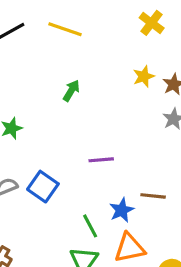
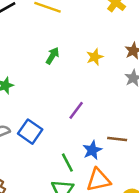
yellow star: (144, 76) -> (95, 57), moved
purple line: (101, 160) -> (76, 110), turned -48

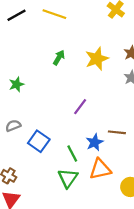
yellow star: (95, 57) -> (97, 59), size x1.5
blue square: (30, 132) -> (39, 141), moved

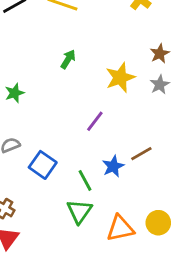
yellow star: (97, 59) -> (120, 78), moved
brown line: (117, 132) -> (141, 154), turned -36
orange triangle: (100, 169) -> (120, 228), moved

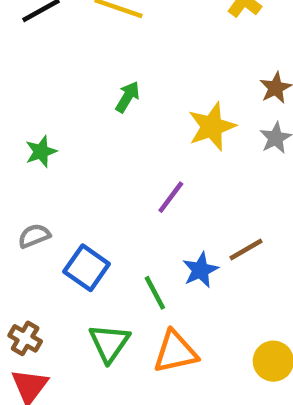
green triangle: (79, 211) -> (109, 343), moved
orange triangle: (120, 228) -> (175, 352), moved

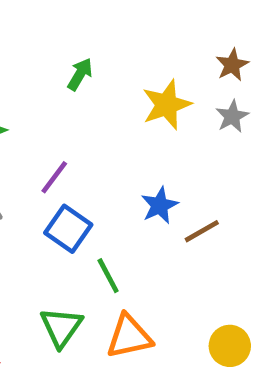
purple line: (171, 197) -> (54, 177), moved
blue square: (87, 268) -> (68, 229), moved
blue star: (200, 270) -> (160, 205), moved

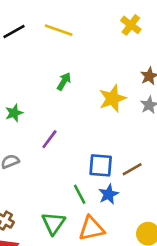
blue star: (160, 205) -> (109, 194), moved
blue square: (68, 229) -> (101, 165), moved, turned -30

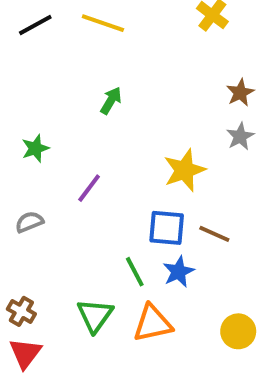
yellow star: (112, 98) -> (184, 170), moved
brown line: (132, 169) -> (214, 234), turned 54

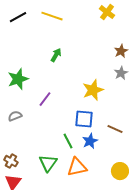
green star: (35, 148) -> (18, 79), size x1.5
brown line: (214, 234) -> (115, 129), moved

